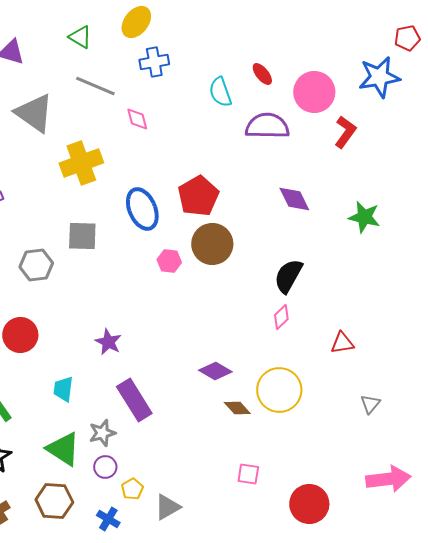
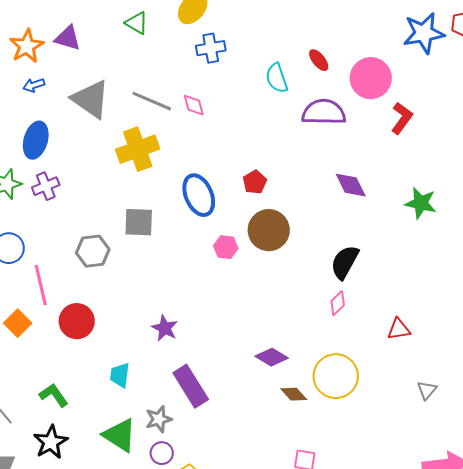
blue star: (379, 77) -> (424, 33), moved
gray line: (95, 86) -> (152, 101), moved
red pentagon: (198, 196) -> (255, 182), size x0.6

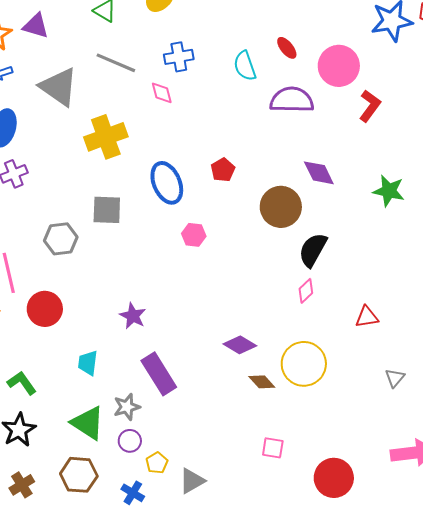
blue cross: (211, 48) -> (179, 57), moved
gray line: (152, 101) -> (116, 63), moved
brown circle: (269, 230) -> (281, 207), moved

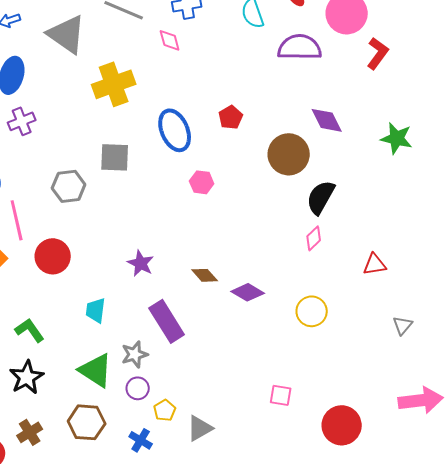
yellow circle: (304, 364) -> (312, 311), size x0.7
brown diamond: (262, 382) -> (205, 275), moved

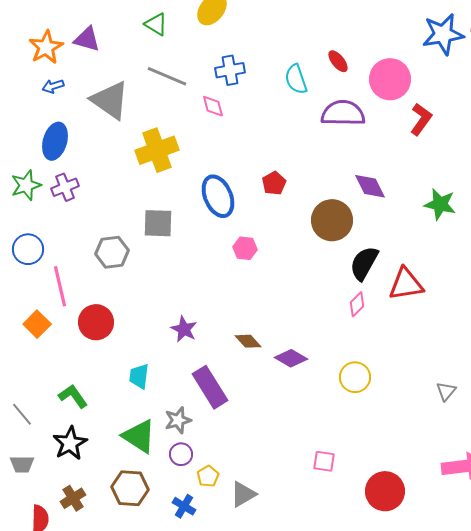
red triangle: (375, 264) -> (406, 284), moved, size x1.5

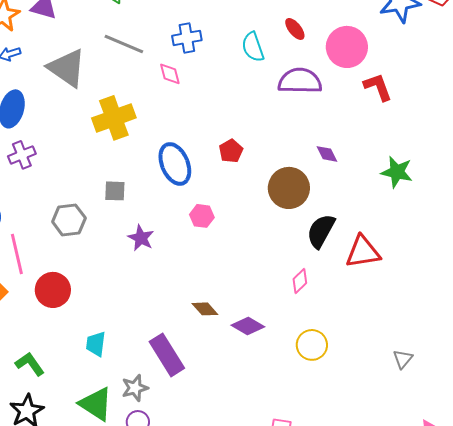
red L-shape: (421, 119) -> (378, 87), turned -56
purple diamond: (370, 186) -> (327, 154), size x0.7
gray square: (158, 223) -> (115, 191), size x0.7
pink diamond: (357, 304) -> (300, 281), moved
purple star: (184, 329) -> (141, 238), moved

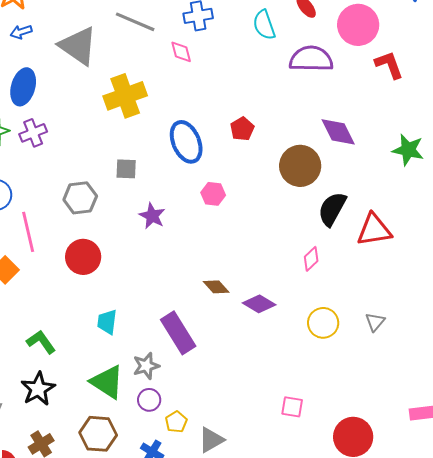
purple diamond: (327, 154) -> (338, 132), size x1.6
red circle: (53, 290) -> (83, 257), moved
gray triangle: (403, 359) -> (375, 322), moved

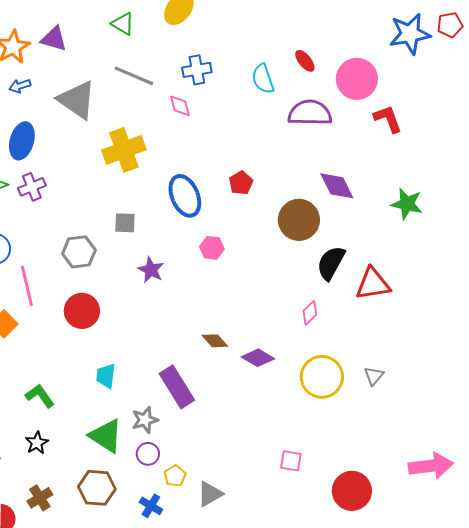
yellow circle: (323, 323) -> (322, 377), size x1.4
black star: (38, 389) -> (37, 443), size x0.7

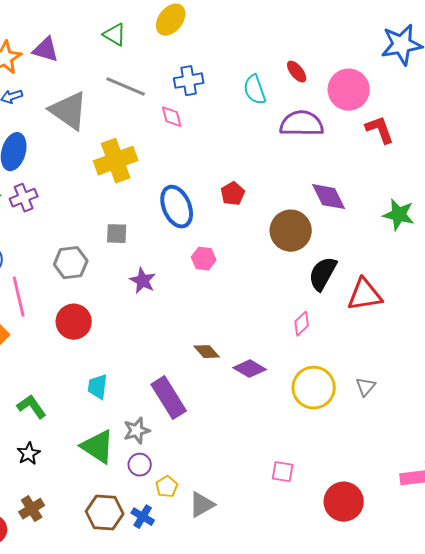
brown hexagon: (97, 488) -> (105, 513), moved

